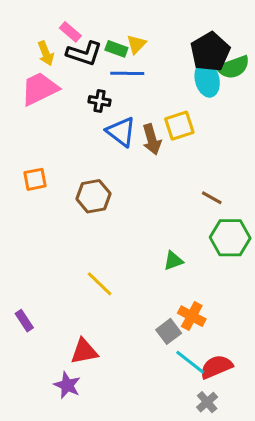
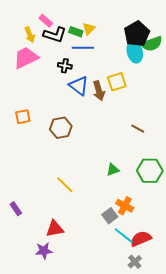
green hexagon: (230, 238) -> (150, 171), moved
purple star: (67, 385) -> (44, 251), turned -30

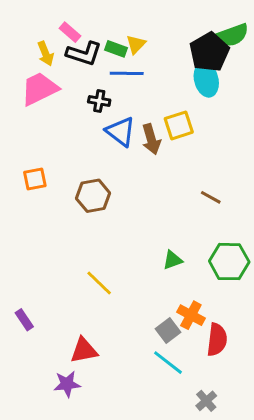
green semicircle: (152, 44) -> (232, 35), moved
cyan line: (124, 236) -> (168, 363), moved
red semicircle: (141, 239) -> (217, 340), moved, turned 120

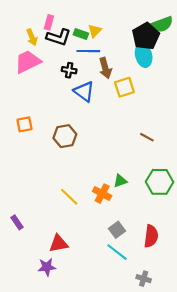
pink rectangle: (70, 32) -> (49, 22), turned 64
brown arrow: (151, 139) -> (105, 68), moved
orange cross: (191, 315) -> (102, 194), moved
gray cross: (206, 401) -> (144, 279), turned -32

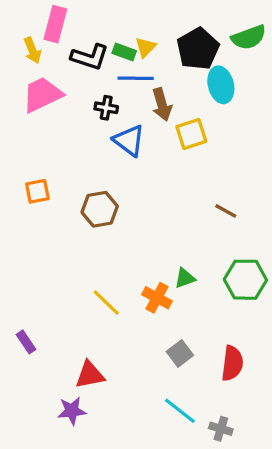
pink rectangle: (49, 22) -> (55, 24), moved, size x1.5
black pentagon: (146, 36) -> (198, 49), moved
yellow arrow: (32, 37) -> (32, 50), moved
cyan line: (117, 252) -> (180, 411), moved

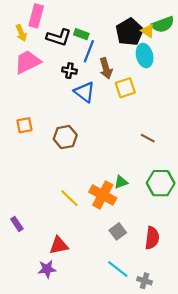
yellow triangle: (146, 47) -> (148, 31), moved, turned -40
blue line: (136, 78) -> (89, 51), turned -70
orange cross: (157, 298) -> (103, 195), size x1.4

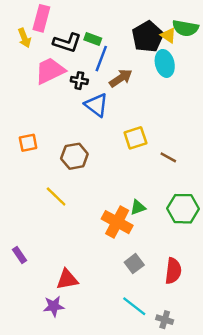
green semicircle: (163, 24) -> (185, 28), turned 30
pink trapezoid: (28, 62) -> (50, 71), moved
brown arrow: (106, 68) -> (121, 78), turned -108
yellow square: (125, 88) -> (135, 138), moved
yellow line: (69, 198) -> (56, 196), moved

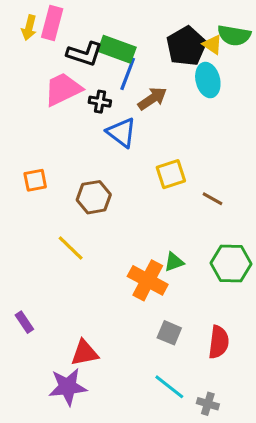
yellow arrow: (24, 38) -> (29, 28), moved, turned 36
green rectangle: (93, 39) -> (117, 49), size x1.6
gray square: (134, 264) -> (169, 333), turned -30
purple star: (54, 306) -> (68, 387), size x1.4

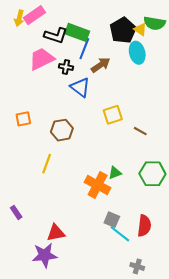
pink rectangle: (52, 23) -> (34, 15), turned 40
yellow line: (71, 248) -> (47, 164), turned 66
cyan line: (169, 387) -> (120, 234), moved

